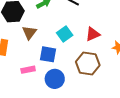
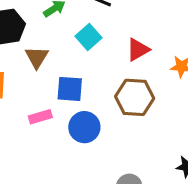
cyan square: (65, 34) -> (89, 37), moved

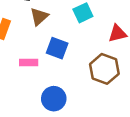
blue circle: (84, 127) -> (54, 99), moved

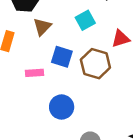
brown hexagon: (104, 69) -> (95, 64), moved

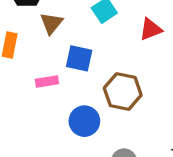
brown hexagon: (95, 64) -> (123, 92), moved

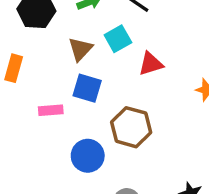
brown triangle: (51, 23) -> (80, 49), moved
red triangle: (151, 29) -> (151, 64), moved

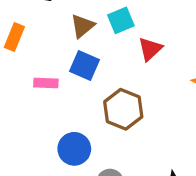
red triangle: (151, 64) -> (150, 49), turned -32
blue circle: (88, 156) -> (74, 149), moved

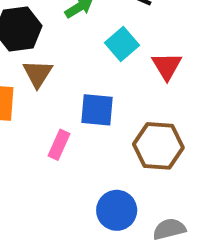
brown triangle: (82, 26) -> (38, 74), moved
pink rectangle: (46, 83) -> (59, 145), turned -50

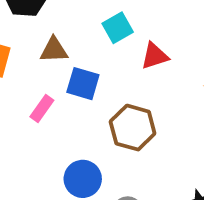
red triangle: (167, 66) -> (155, 56), turned 32
brown triangle: (38, 74) -> (54, 50), moved, turned 44

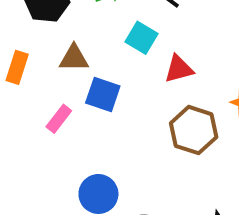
cyan square: (118, 28) -> (142, 38), turned -32
brown hexagon: (133, 128) -> (194, 130), moved

